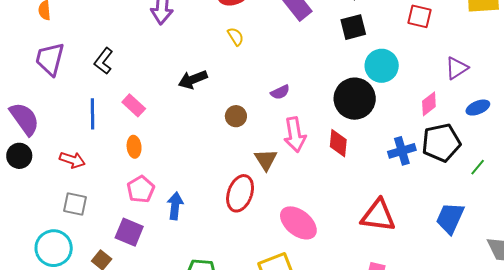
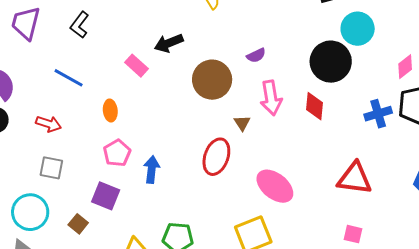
pink rectangle: (134, 105) -> (136, 66), moved
blue line: (92, 114) -> (69, 78), turned -60
brown circle: (236, 116) -> (212, 80), size x1.8
brown triangle: (266, 160) -> (242, 123), size x0.7

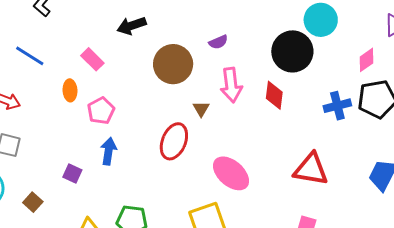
pink rectangle: (136, 66) -> (92, 59), moved
pink pentagon: (117, 153) -> (101, 111), moved
purple square: (106, 196) -> (72, 174), moved, size x0.7

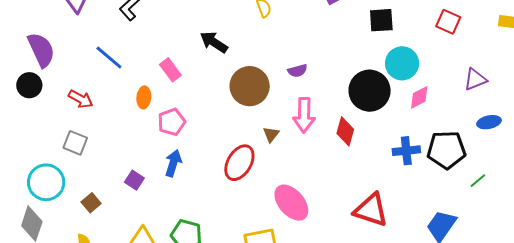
black arrow: (131, 26) -> (214, 42), turned 44
pink diamond: (366, 60) -> (419, 97), moved

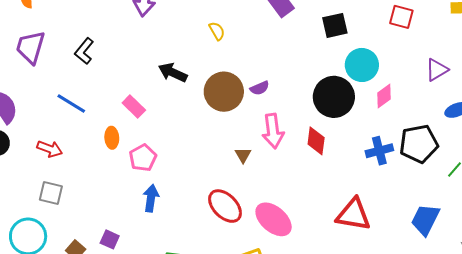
brown circle: (250, 86) -> (224, 92), moved
red ellipse: (239, 163) -> (225, 206), moved, turned -66
purple square: (134, 180) -> (110, 239), moved

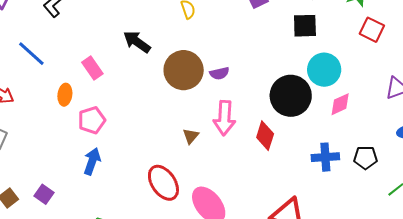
black pentagon: (419, 144) -> (365, 158), size x0.6

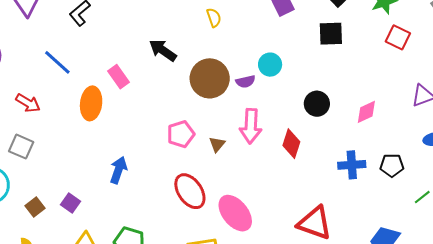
cyan circle: (324, 70) -> (270, 65), moved, size x0.7
orange ellipse: (65, 95) -> (91, 103), size x1.5
black circle: (291, 96) -> (317, 104), size x0.6
pink pentagon: (92, 120) -> (181, 134), moved

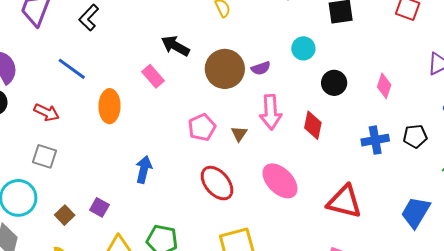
cyan circle: (270, 65) -> (303, 48), moved
pink rectangle: (118, 77) -> (153, 76), moved
pink diamond: (366, 112) -> (384, 86), turned -40
pink ellipse: (235, 213) -> (280, 181), moved

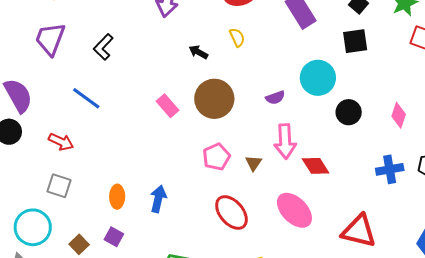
black arrow: (175, 46) -> (198, 52), moved, size x0.7
cyan circle: (303, 48) -> (318, 78), size x1.5
brown circle: (225, 69) -> (214, 99), moved
orange ellipse: (110, 106) -> (117, 197), moved, size x0.7
red diamond: (313, 125) -> (316, 166), moved, turned -44

